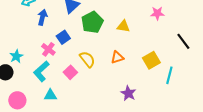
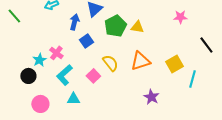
blue arrow: (42, 17) -> (74, 22), moved
yellow triangle: (123, 26) -> (137, 27), moved
pink cross: (48, 49) -> (56, 53), moved
orange triangle: (117, 57) -> (140, 61), size x1.5

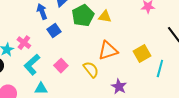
blue arrow: (74, 22) -> (42, 12), turned -35
yellow semicircle: (110, 63) -> (91, 70), moved

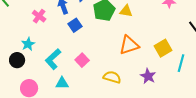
pink cross: (24, 43) -> (39, 16), moved
yellow semicircle: (91, 70) -> (112, 77), moved, turned -36
purple star: (119, 87) -> (148, 76), moved

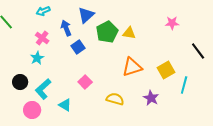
cyan star: (28, 44) -> (37, 58), moved
cyan L-shape: (53, 59) -> (43, 89), moved
cyan triangle: (62, 83) -> (65, 105), turned 32

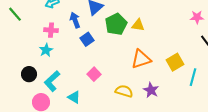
pink star: (172, 23) -> (197, 17), moved
pink cross: (42, 38) -> (51, 30), turned -32
purple star: (151, 98) -> (151, 90), moved

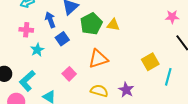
cyan star: (46, 50) -> (37, 50), moved
orange triangle: (141, 59) -> (98, 59), moved

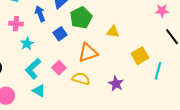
yellow triangle: (113, 25) -> (113, 32), moved
blue square: (62, 39) -> (60, 34), moved
cyan L-shape: (27, 81) -> (33, 69), moved
yellow semicircle: (99, 91) -> (81, 79), moved

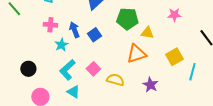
pink star: (162, 11) -> (174, 15), moved
blue arrow: (40, 14) -> (74, 30), moved
green pentagon: (81, 18) -> (127, 19), moved, turned 30
orange triangle: (88, 53) -> (136, 54), moved

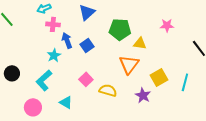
pink cross: (50, 25) -> (53, 24), moved
orange triangle: (136, 54) -> (129, 64), turned -35
yellow square: (174, 57) -> (159, 77), moved
black circle: (28, 69) -> (12, 73), moved
cyan L-shape: (67, 70) -> (44, 80), moved

